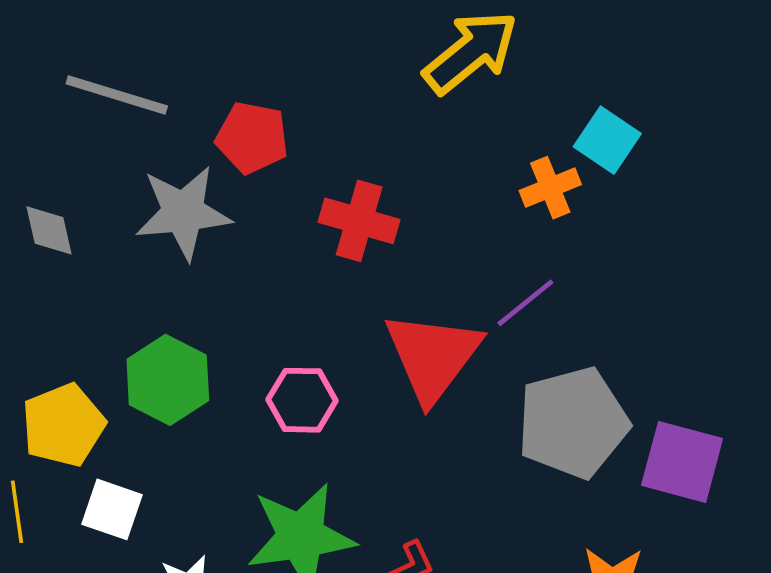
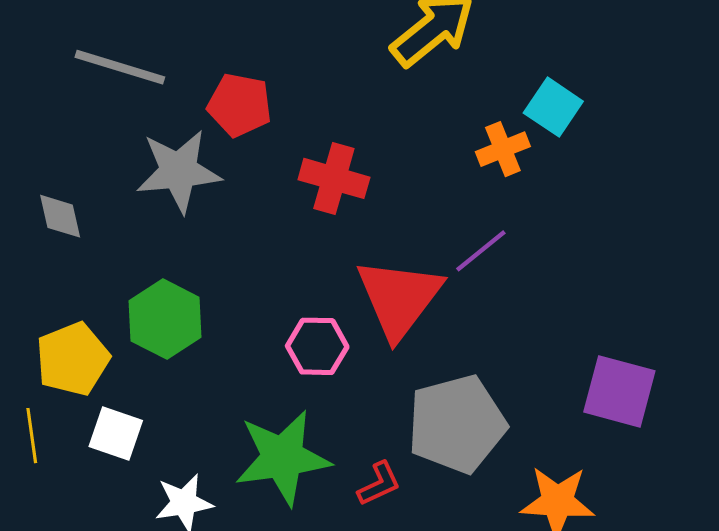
gray diamond: (49, 230) -> (60, 216), moved
pink hexagon: (302, 400) -> (317, 346), moved
gray pentagon: (573, 423) -> (457, 424), moved

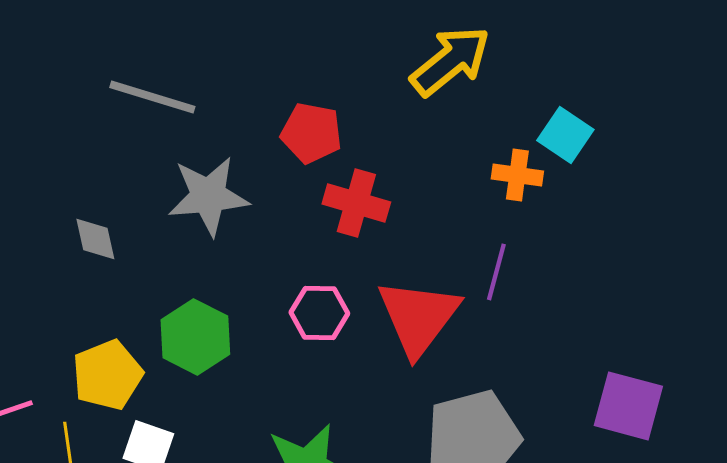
red pentagon: (240, 105) -> (311, 133), moved
orange cross: (503, 149) -> (517, 175), turned 30
purple line: (481, 251) -> (496, 272), turned -36
pink hexagon: (317, 346) -> (319, 313), moved

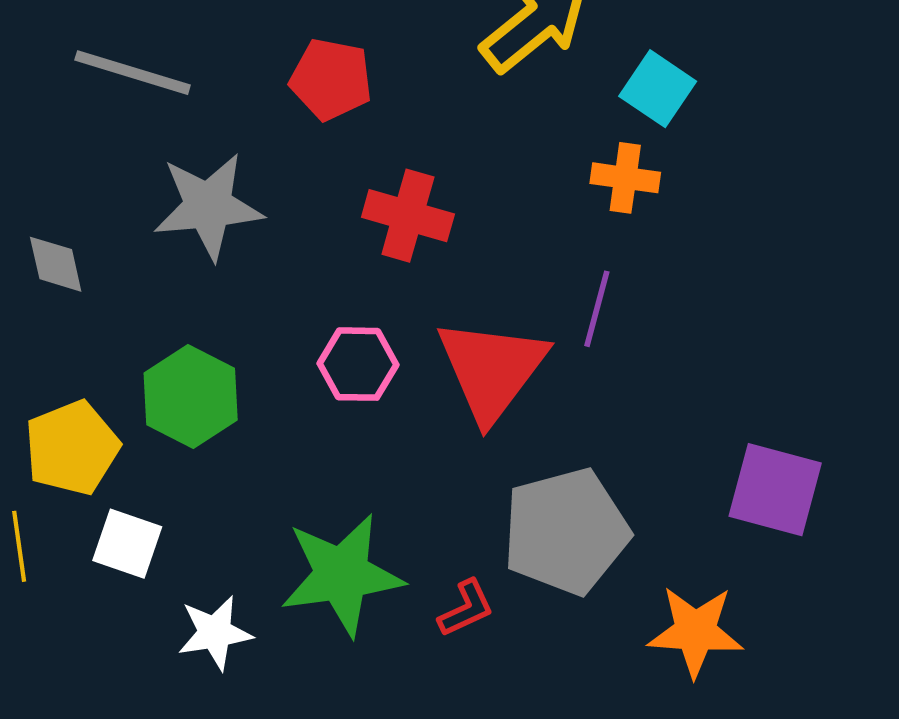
red pentagon: (311, 133) -> (331, 79), moved
cyan square: (565, 135) -> (658, 89), moved

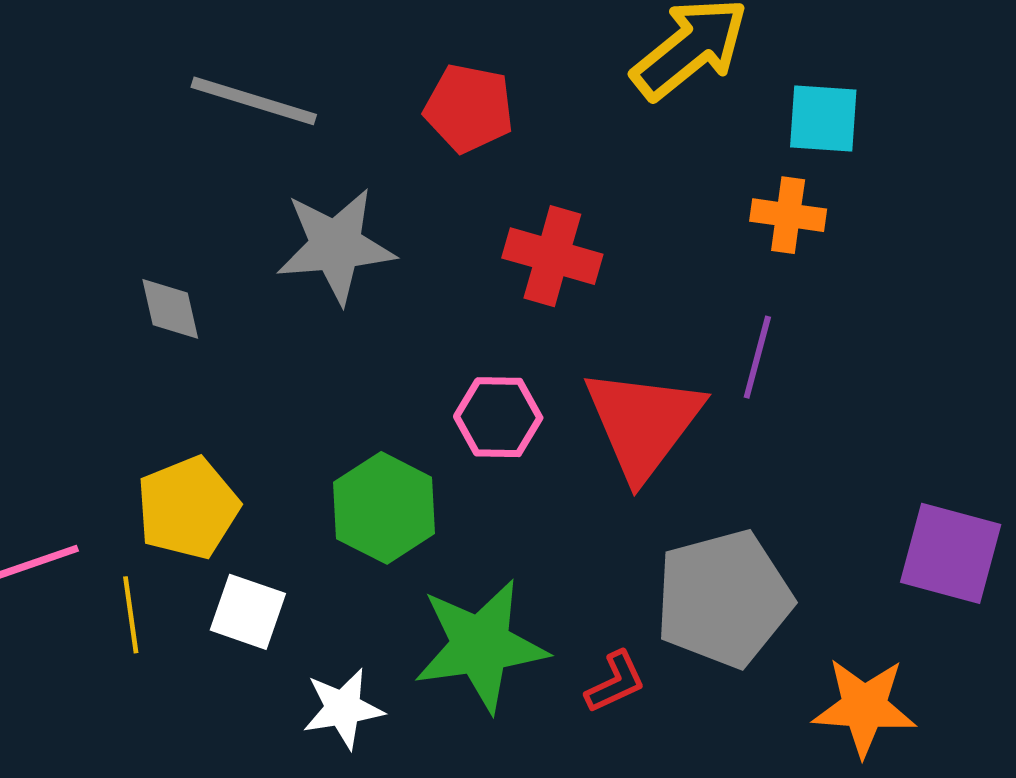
cyan square: (658, 89) -> (823, 118), turned -30
green hexagon: (191, 396) -> (384, 508), moved

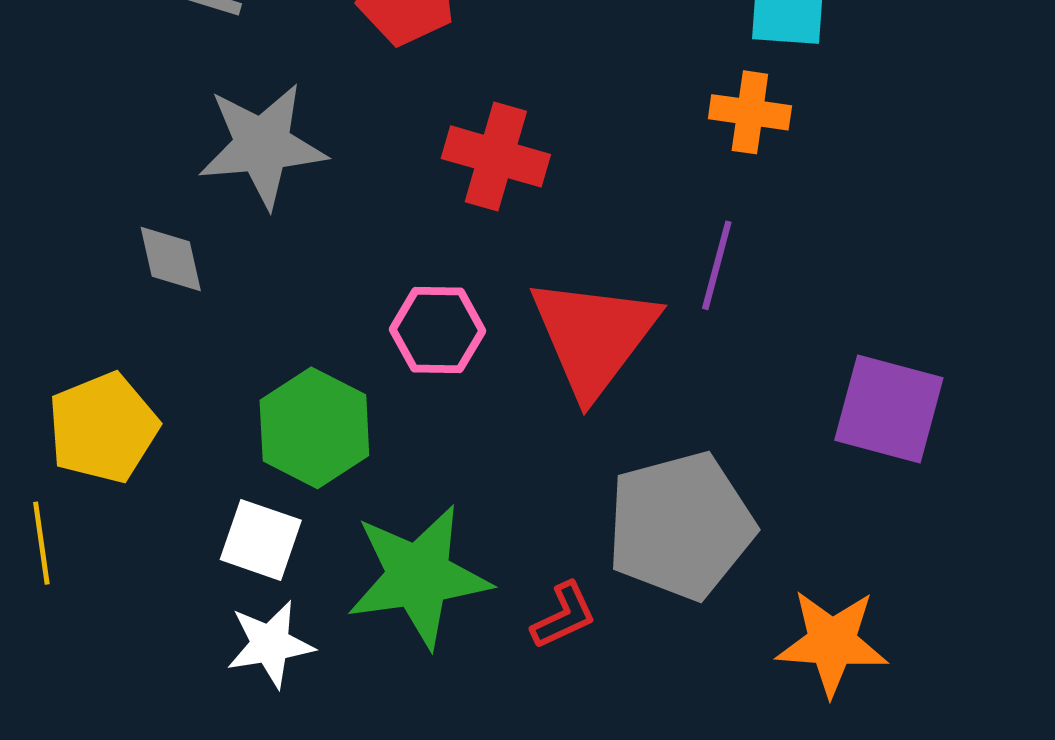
gray diamond: (170, 309) -> (171, 259), moved
purple square: (951, 553) -> (889, 409), moved
white square: (248, 612) -> (261, 540), moved

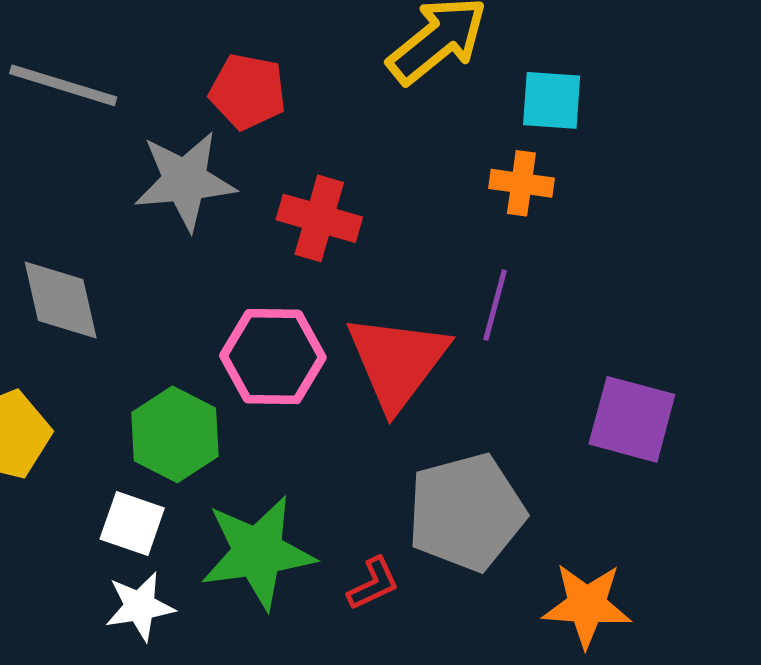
gray star: (262, 145) -> (185, 181), moved
gray diamond: (171, 259) -> (61, 300), size x1.5
pink hexagon: (438, 330) -> (273, 357), size x1.4

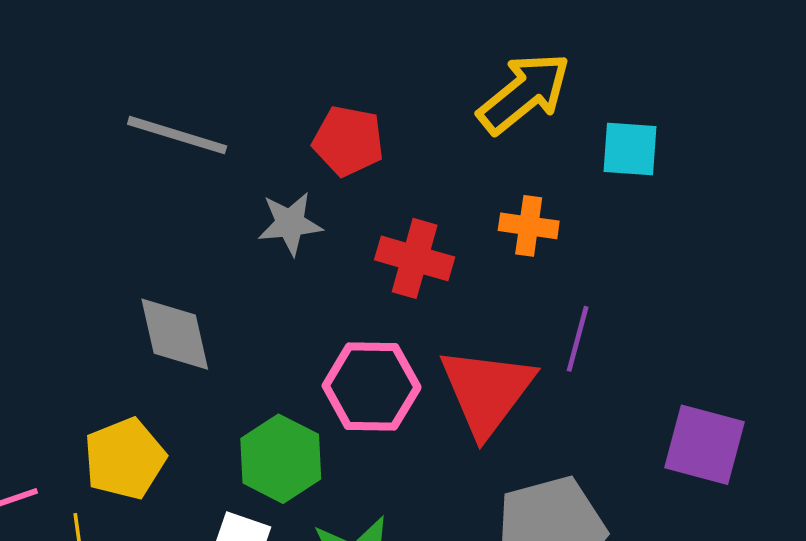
gray star: (185, 181) -> (290, 224), size x0.7
orange cross: (521, 183) -> (529, 226), moved

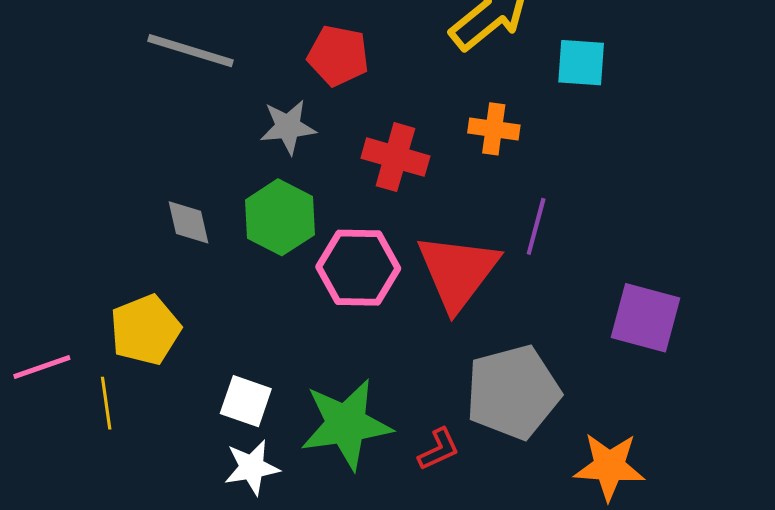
gray diamond: (175, 334) -> (189, 222), size x0.7
green hexagon: (281, 459) -> (280, 217), moved

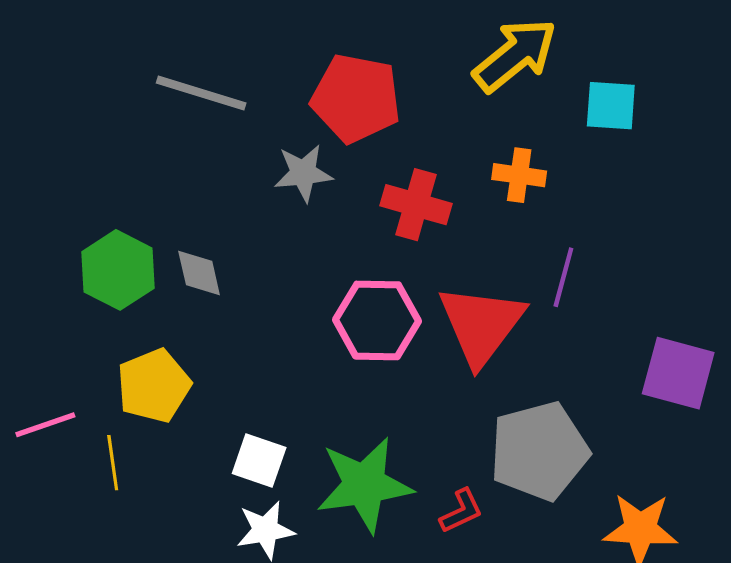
red pentagon: (338, 56) -> (356, 98), size x1.4
green hexagon: (280, 217) -> (118, 270), moved

